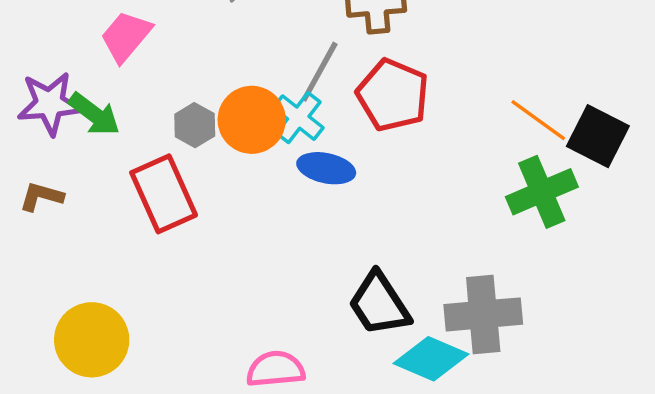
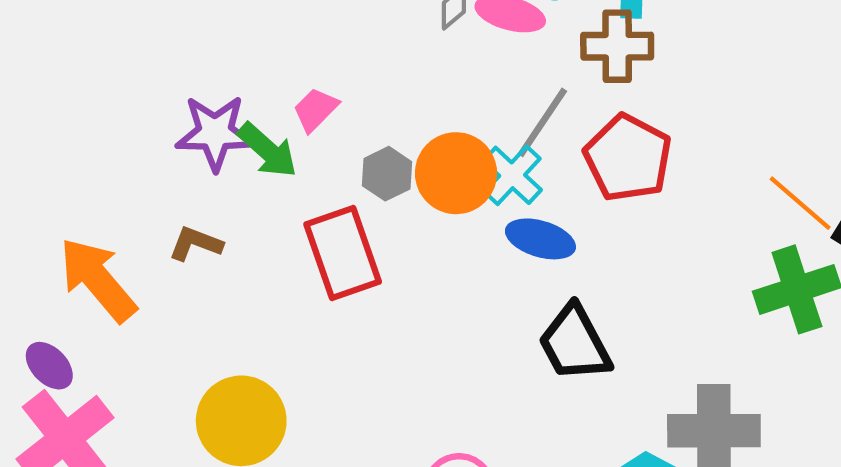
pink trapezoid: (126, 36) -> (316, 110), moved, size x0.7
black trapezoid: (379, 304) -> (575, 343), moved

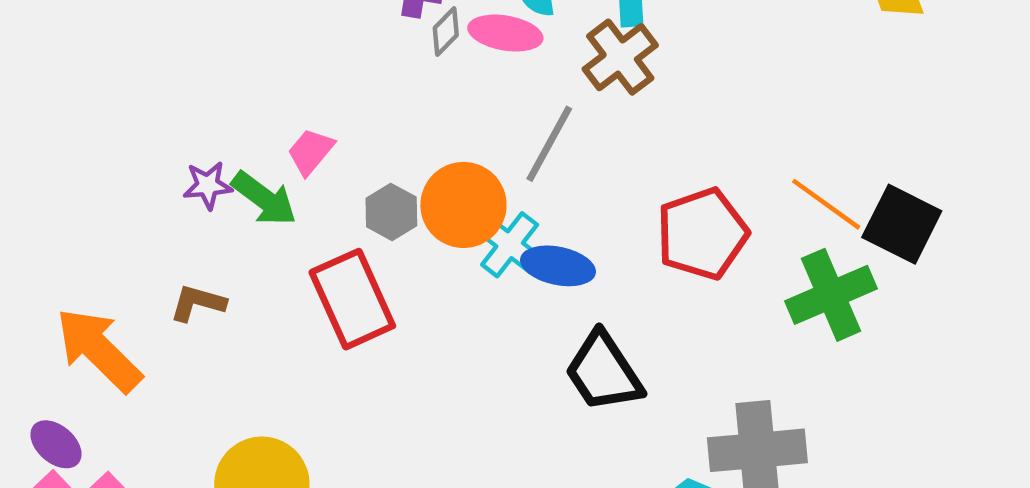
brown cross: (617, 46) -> (620, 57), turned -32
purple star: (215, 133) -> (208, 185), size x0.6
red pentagon: (628, 158) -> (702, 234), moved, turned 30
cyan cross: (512, 175) -> (510, 245), moved

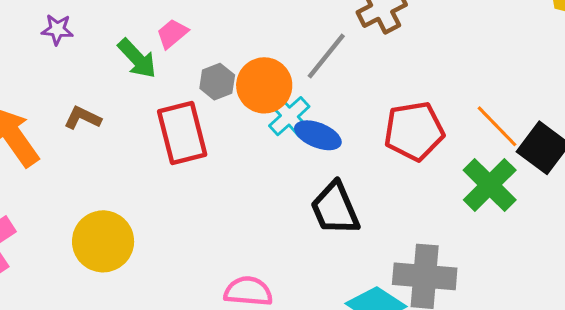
purple star: (208, 185) -> (57, 29), moved
green cross: (831, 295) -> (490, 185), turned -32

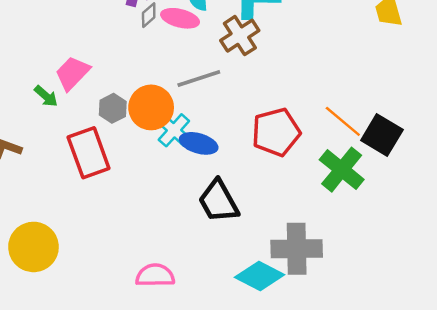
pink trapezoid: (172, 34) -> (72, 73), size x1.4
gray line: (326, 56) -> (199, 79), turned 39
green arrow: (137, 58) -> (46, 96), size x0.7

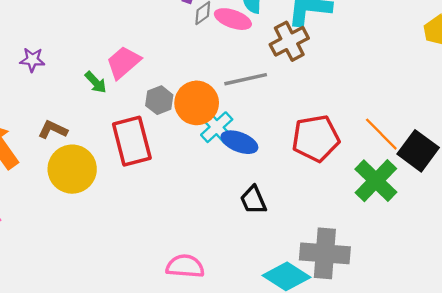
black trapezoid: (218, 201) -> (253, 200), size x0.7
yellow circle: (33, 247) -> (72, 169), moved

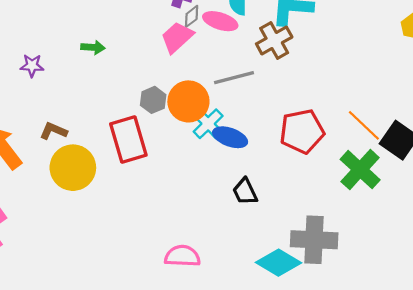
pink trapezoid: (123, 62) -> (177, 37), moved
green arrow: (96, 82) -> (93, 47), moved, turned -40

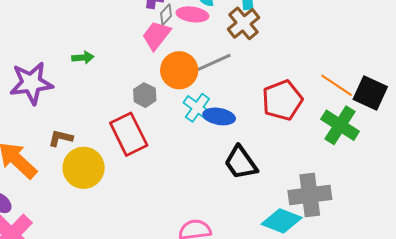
purple star: (32, 66) -> (31, 83), size x2.0
orange circle: (188, 101) -> (179, 70), moved
black trapezoid: (245, 192) -> (241, 163), size x1.4

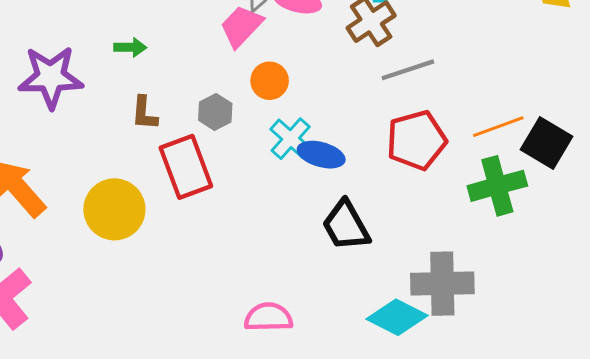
gray line: (213, 63) -> (408, 70), moved
orange circle: (179, 70) -> (270, 81), size x0.7
orange line: (337, 85) -> (498, 127), turned -60
green cross: (340, 125) -> (497, 186), turned 36
brown L-shape: (60, 138) -> (144, 113), moved, turned -105

